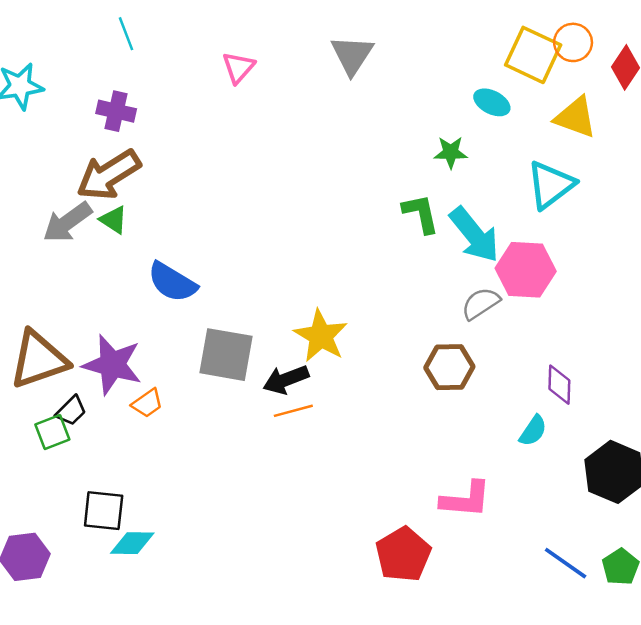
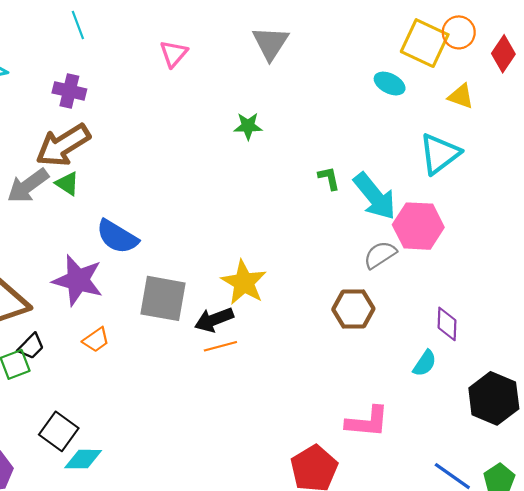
yellow triangle: (576, 117) -> (461, 96), size x0.7
green star: (451, 152) -> (248, 126), moved
green L-shape: (421, 214) -> (329, 178), size x0.7
purple star: (112, 365) -> (78, 280), moved
black square: (104, 511) -> (59, 431), turned 30

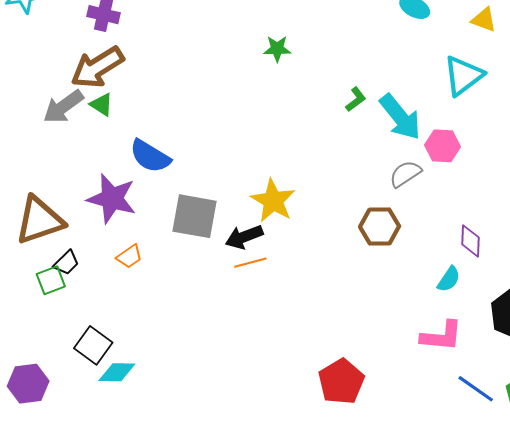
green L-shape: (329, 178) -> (356, 99), turned 65
pink hexagon: (418, 226) -> (443, 146), size x0.7
pink L-shape: (367, 422) -> (442, 336), moved

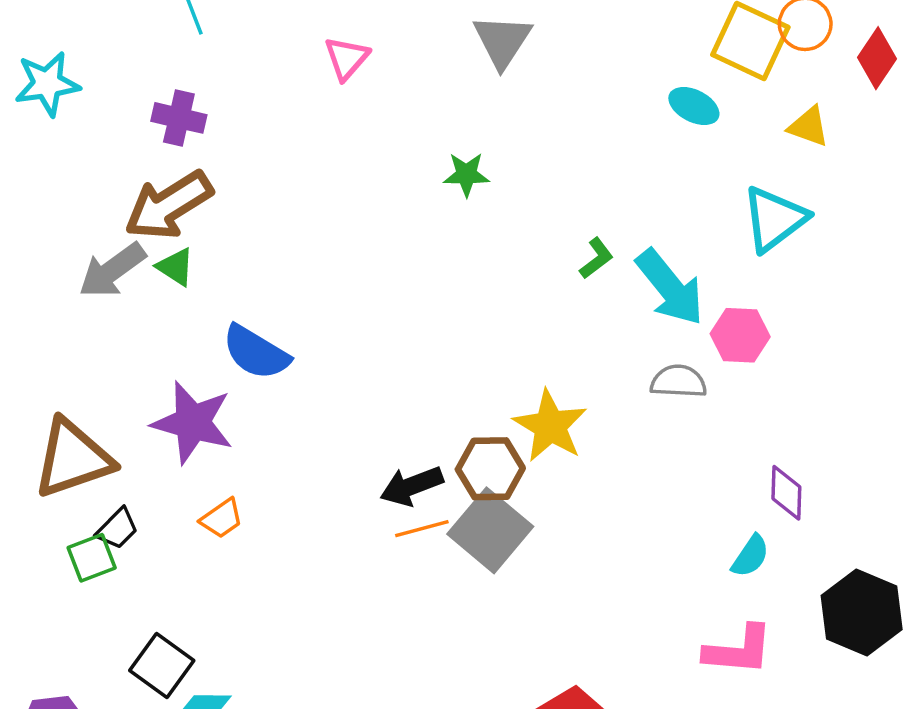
gray semicircle: (405, 174) -> (679, 382), turned 36
yellow star: (273, 201) -> (550, 426), moved
gray square: (195, 216) -> (490, 530), moved, turned 30
brown hexagon: (380, 227) -> (490, 469), moved

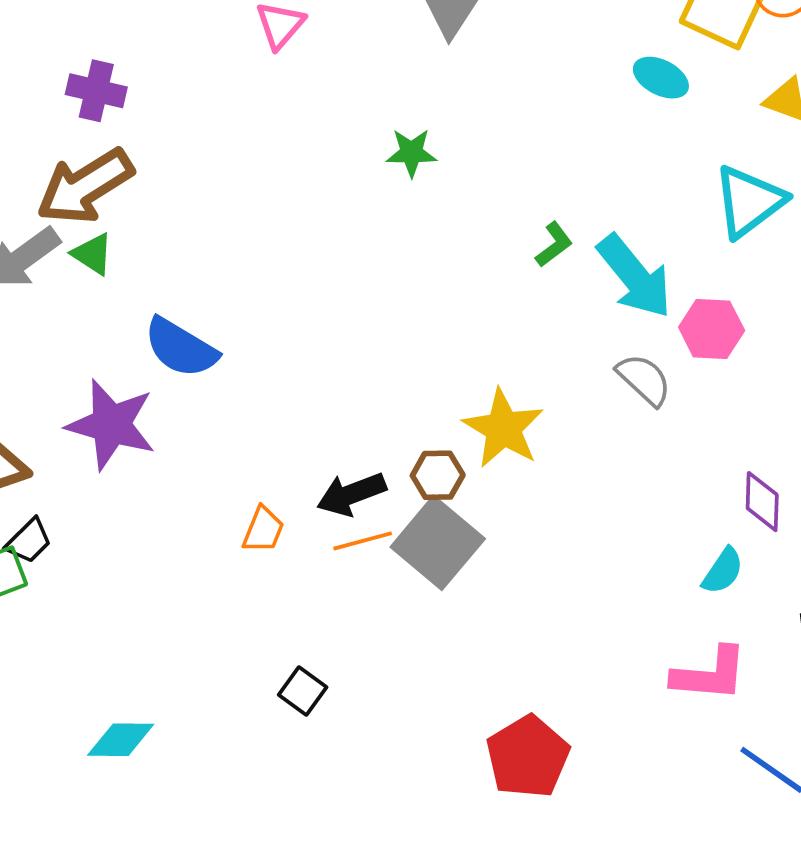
gray semicircle: (679, 382) -> (644, 380), turned 40
brown hexagon: (490, 469) -> (438, 475), size x0.7
orange trapezoid: (222, 518) -> (263, 530), moved, turned -33
black square: (162, 666) -> (303, 691), moved, size x0.7

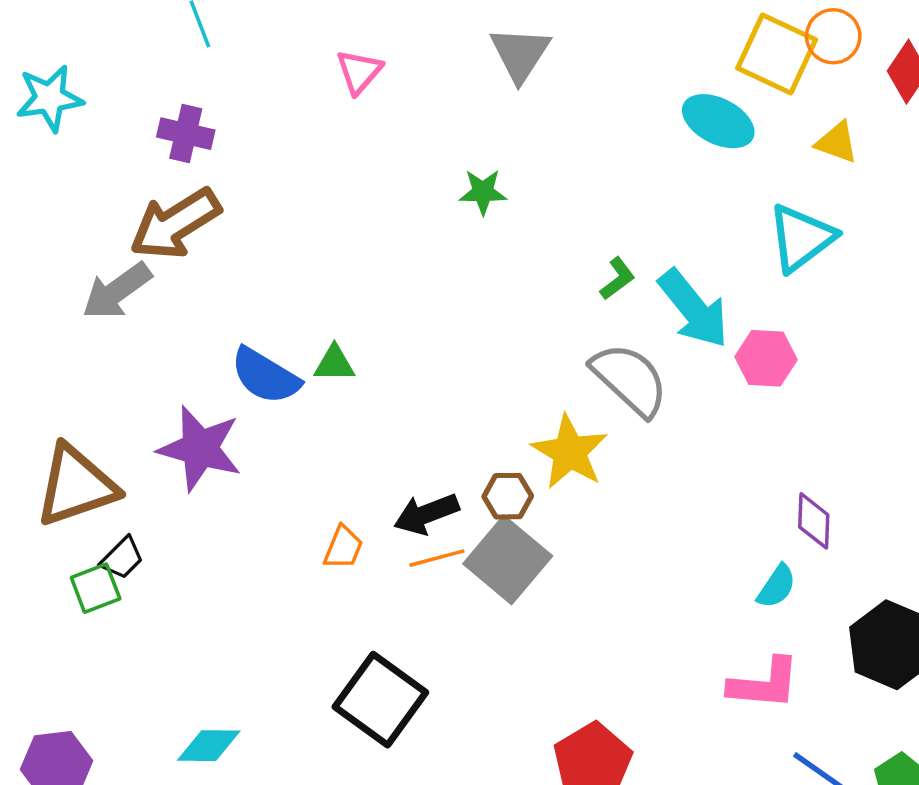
cyan ellipse: (661, 78) -> (718, 121), size x1.4
green triangle: (93, 254) -> (334, 364), moved, turned -33
gray semicircle: (644, 380) -> (630, 379), moved, size x1.5
black square: (303, 691) -> (380, 700), size x2.0

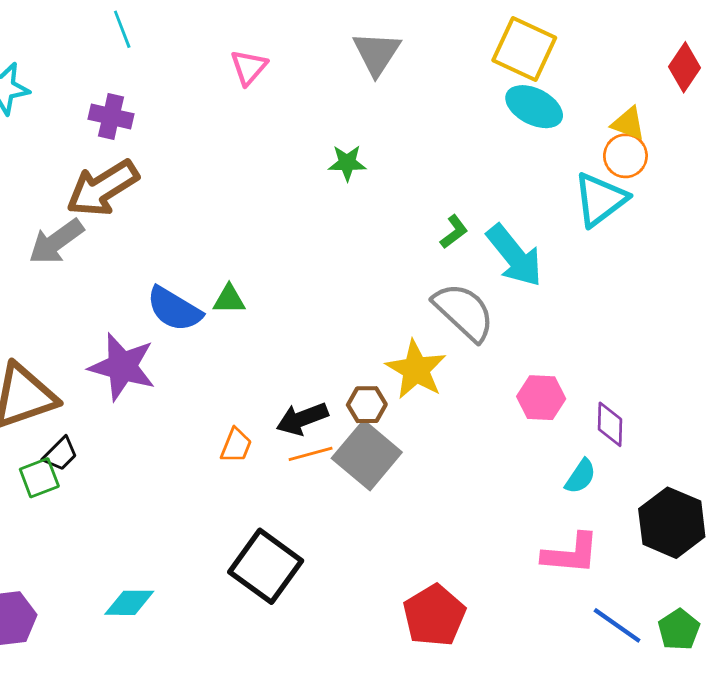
orange circle: (833, 36) -> (625, 156), moved
yellow square: (777, 54) -> (524, 49), moved
pink hexagon: (766, 358) -> (541, 398), moved

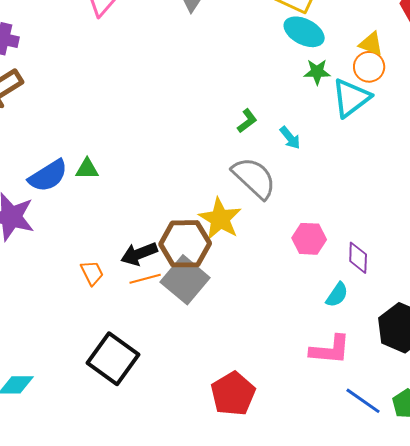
green star: (347, 163) -> (317, 72), moved
cyan arrow: (514, 256) -> (290, 138), size x0.5
blue semicircle: (174, 309) -> (48, 176), turned -63
brown hexagon: (367, 405) -> (185, 244), size x1.8
orange trapezoid: (236, 445) -> (92, 273), turned -48

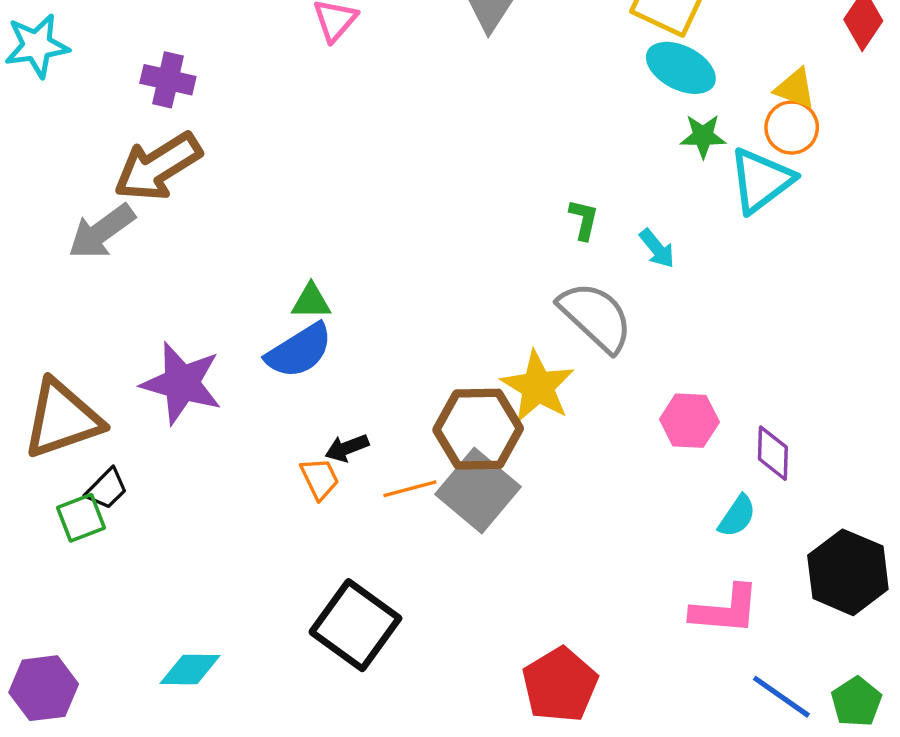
green L-shape: (247, 121) -> (584, 220), turned -40
blue semicircle: (48, 176) -> (299, 351), moved
black arrow: (139, 254) -> (347, 448), moved, size x0.7

